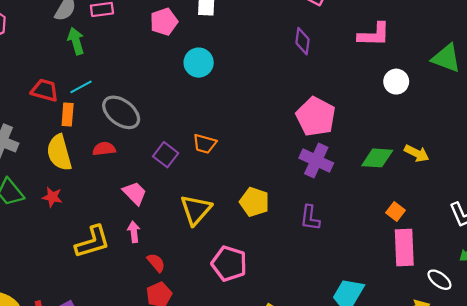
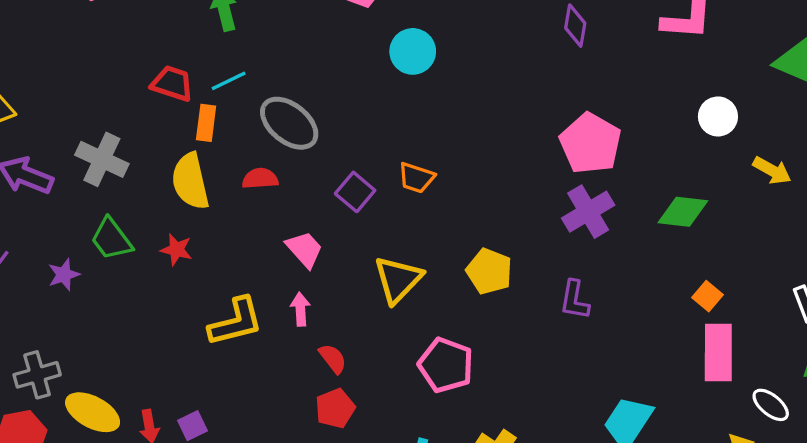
white circle: (396, 82) -> (718, 116), moved
yellow arrow: (417, 153) -> (772, 170), moved
purple cross: (316, 161) -> (588, 212), turned 32

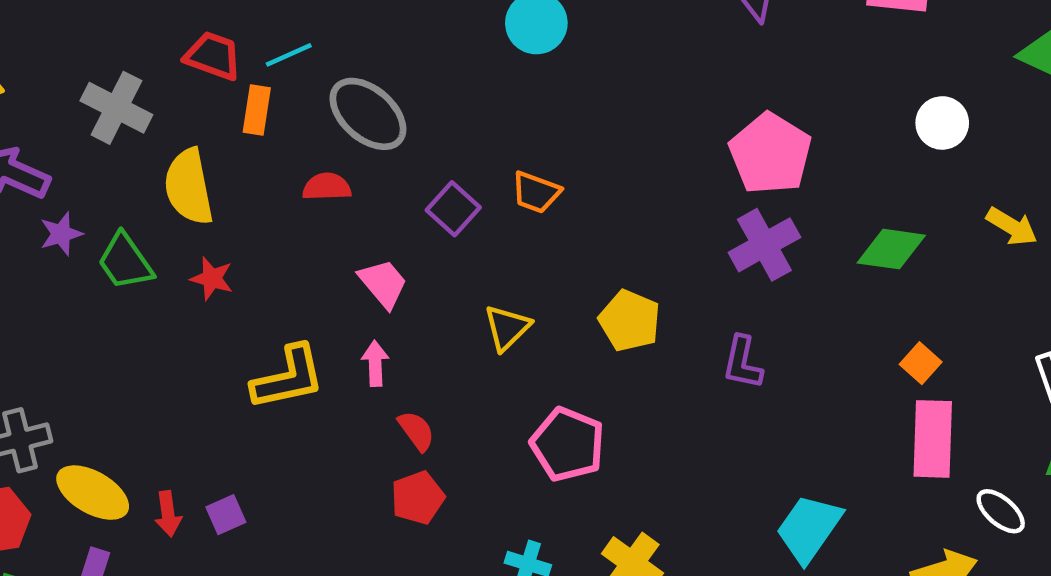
gray cross: (102, 159) -> (116, 108), moved
yellow arrow: (772, 170) -> (1012, 226), moved
yellow semicircle: (190, 181) -> (189, 187), moved
purple star: (64, 275) -> (61, 234), moved
yellow triangle: (398, 279) -> (507, 328), size x0.7

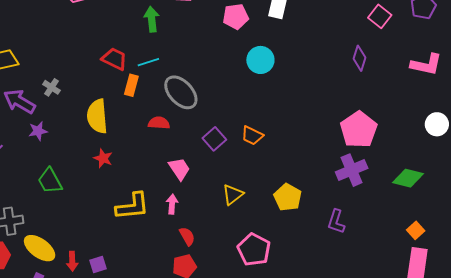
gray cross: (116, 108) -> (51, 87), moved, size x0.6
green trapezoid: (125, 262) -> (50, 181), moved

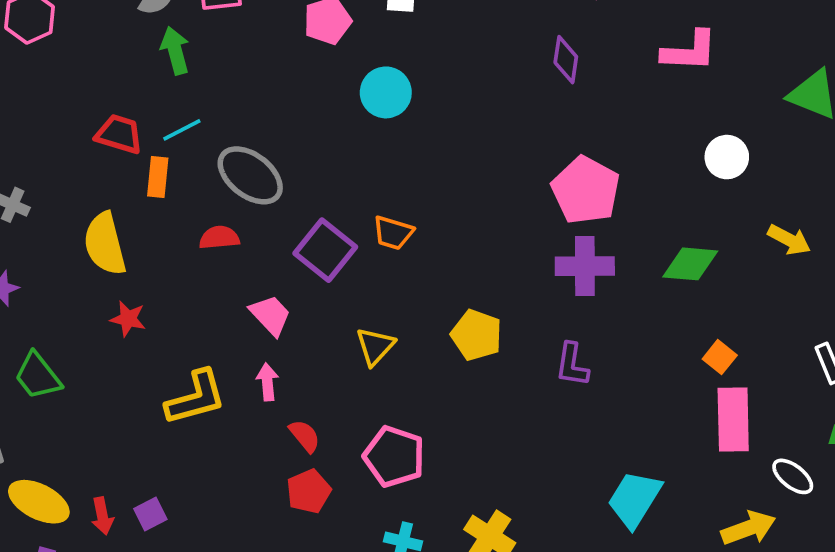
purple square: (214, 139) -> (325, 250), size x1.4
purple cross: (352, 170) -> (585, 266), turned 32
pink pentagon: (254, 250) -> (394, 457), moved

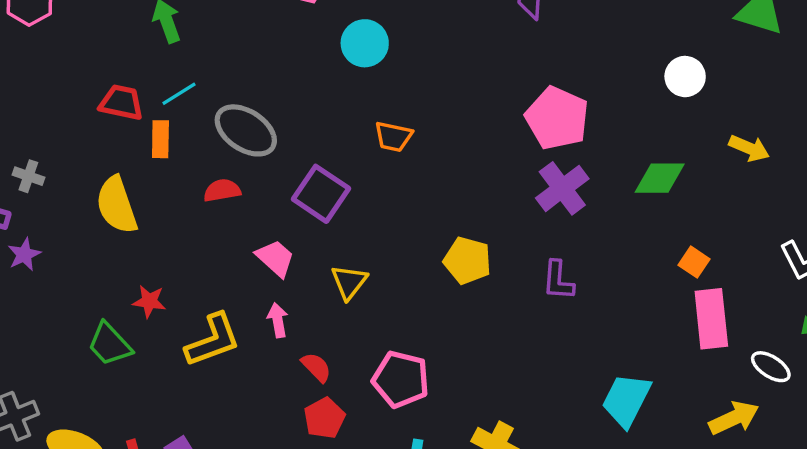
orange trapezoid: (393, 233) -> (393, 137), moved
purple cross: (585, 266) -> (562, 188), turned -32
red star: (128, 319) -> (149, 301), moved
yellow triangle: (375, 346) -> (349, 282), moved
green trapezoid: (38, 376) -> (110, 344), moved

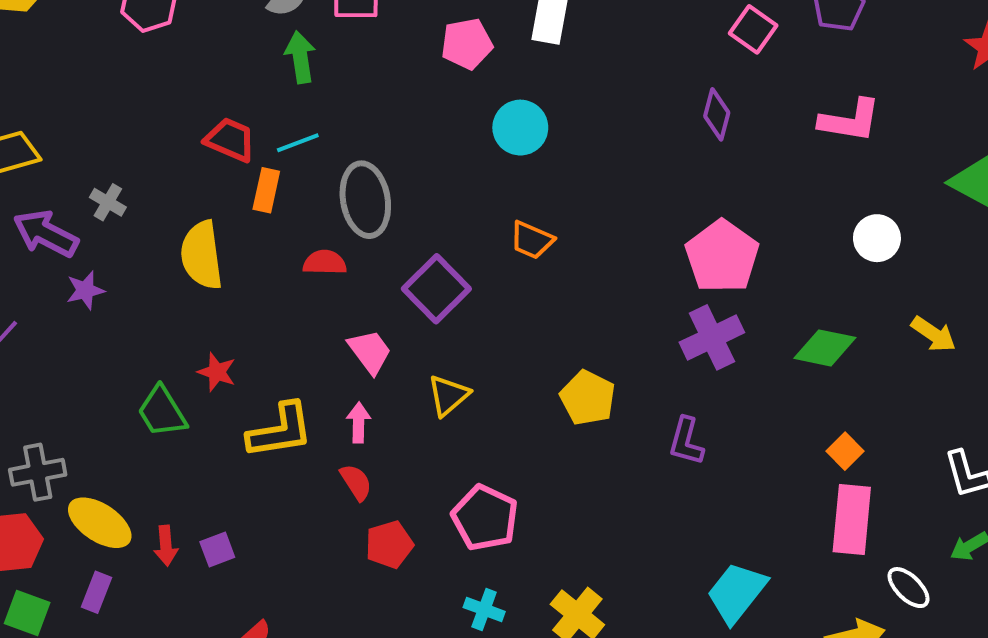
gray ellipse: (246, 130) -> (365, 200), turned 36
red semicircle: (316, 367) -> (356, 482), moved

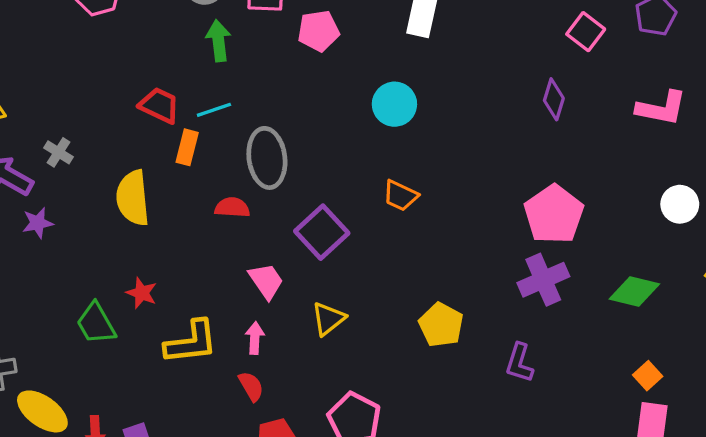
pink pentagon: (467, 44) -> (318, 31), moved

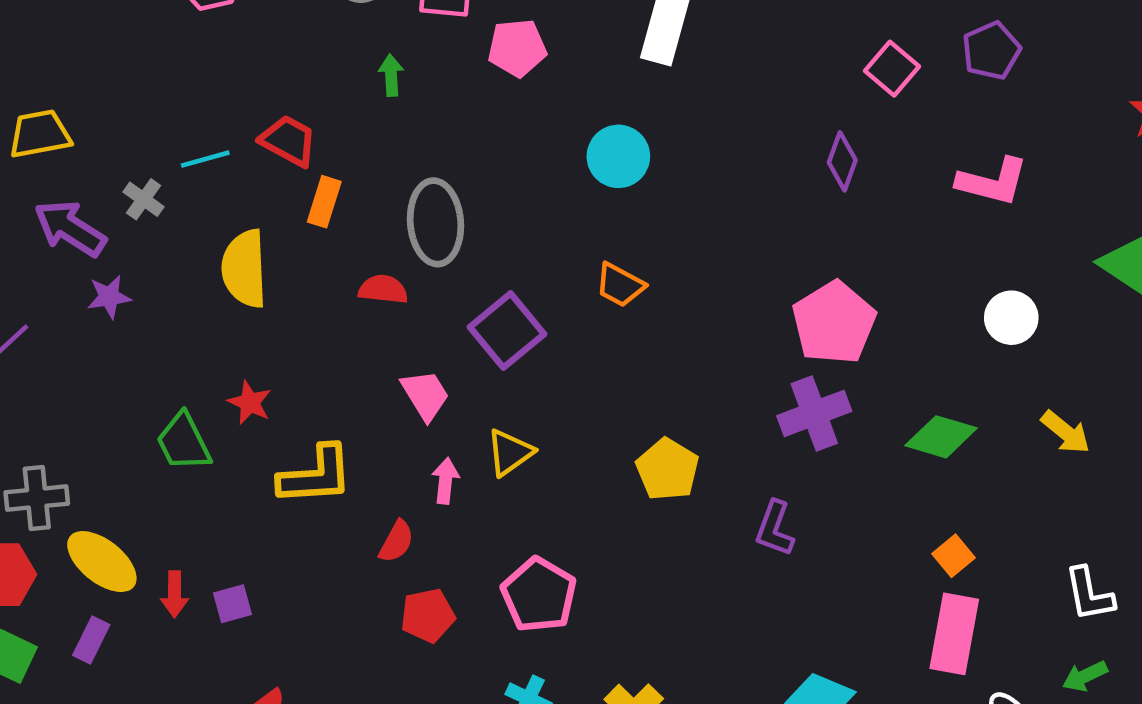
green arrow: (218, 41) -> (391, 75), moved, size x0.7
cyan line: (214, 110) -> (205, 159), moved
pink arrow: (255, 338) -> (445, 481), moved
red semicircle: (251, 386) -> (396, 541), turned 56

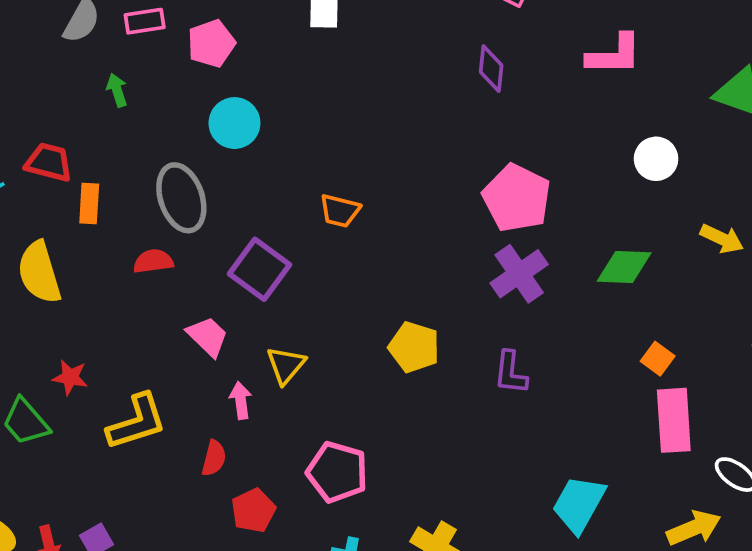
cyan circle: (618, 156) -> (234, 123), moved

